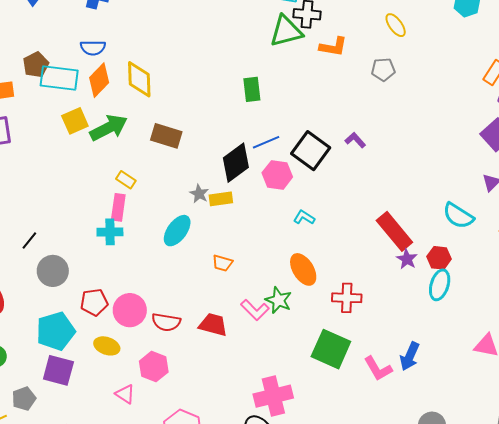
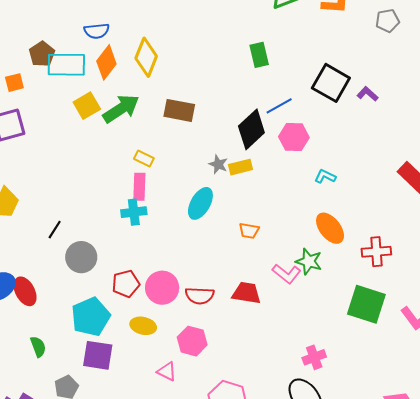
yellow diamond: (139, 79) -> (146, 57), turned 30
black square: (311, 151) -> (331, 83), moved
pink cross: (273, 396) -> (314, 357), size x0.6

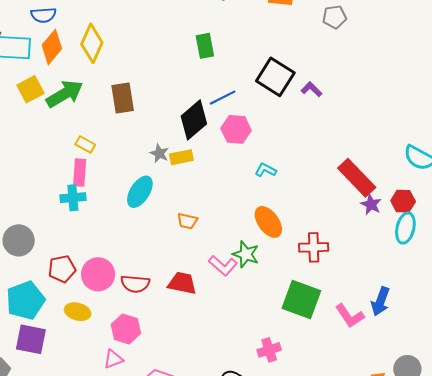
brown rectangle: (179, 110) -> (123, 98), turned 68
pink cross: (314, 357) -> (269, 350), moved
pink triangle: (167, 372) -> (113, 359), moved, turned -50

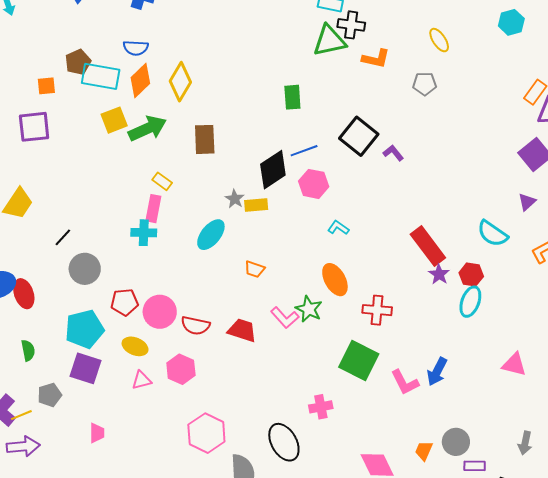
pink triangle: (113, 359) -> (142, 380), moved

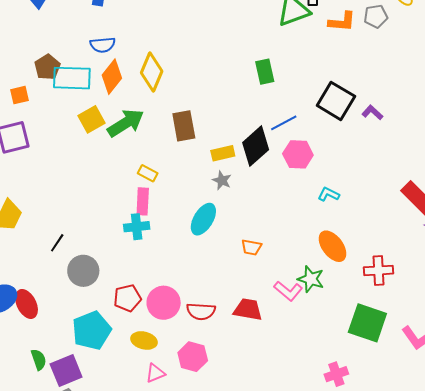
gray pentagon: (425, 84) -> (376, 16), moved
yellow rectangle: (256, 205) -> (223, 153), moved
purple square: (85, 368) -> (66, 371), moved, turned -32

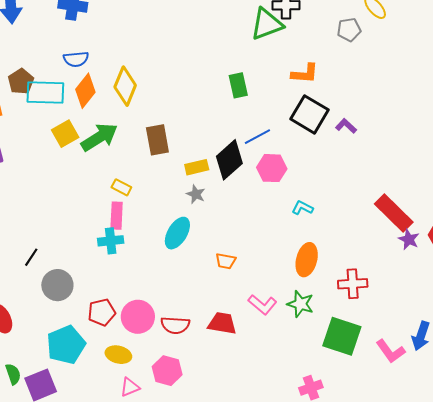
orange L-shape: (342, 22) -> (305, 74), moved
orange ellipse: (333, 246) -> (307, 260), turned 52
green star: (311, 279) -> (300, 304), moved

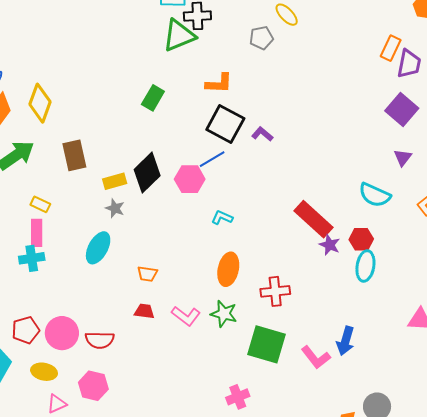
green rectangle: (238, 85) -> (153, 98), turned 45
blue line: (257, 137) -> (212, 159), moved
red trapezoid: (222, 323) -> (144, 311), moved, size x0.7

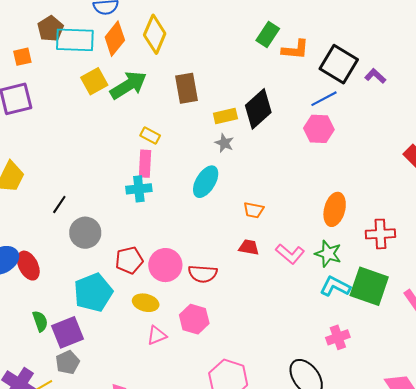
orange L-shape: (219, 83) -> (295, 50), moved
pink hexagon: (190, 179) -> (319, 129), moved
cyan L-shape: (222, 218) -> (335, 286), moved, size x1.4

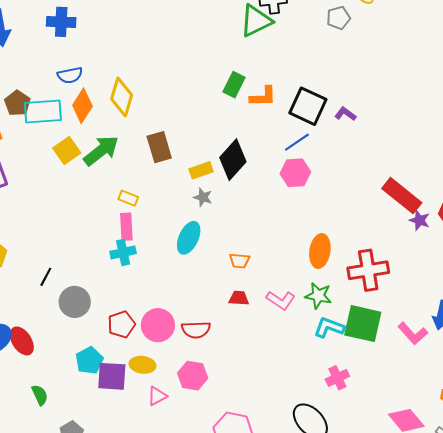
red cross: (380, 234) -> (368, 270), size x1.4
cyan pentagon: (93, 292) -> (89, 360), size x0.7
purple square: (68, 332) -> (112, 376), moved, turned 32

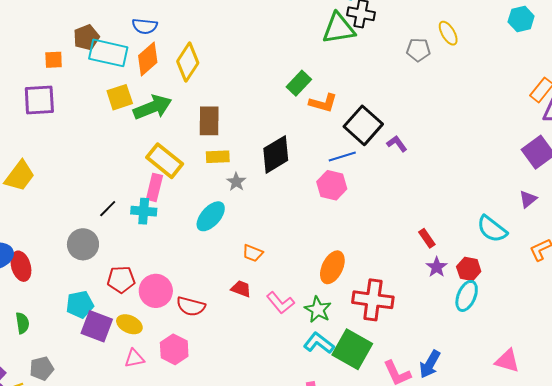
yellow rectangle: (201, 170) -> (218, 157), moved
red rectangle: (402, 196) -> (427, 238), size x0.5
yellow rectangle: (128, 198) -> (165, 161), size x1.8
black line: (46, 277) -> (108, 209), moved

